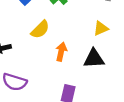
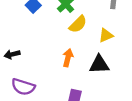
yellow semicircle: (40, 30) -> (78, 24), moved

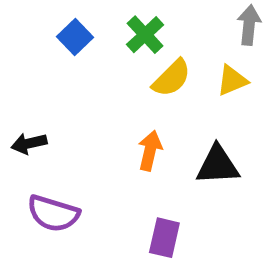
yellow triangle: (106, 35) -> (232, 81), moved

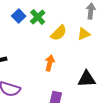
green cross: (145, 35) -> (38, 17), moved
black triangle: (218, 165) -> (87, 79), moved

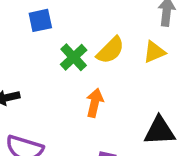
blue square: (19, 16) -> (40, 20), turned 32
green cross: (38, 17) -> (74, 57), moved

